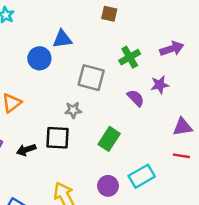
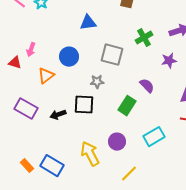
blue circle: (39, 58) -> (69, 57), moved
purple semicircle: (136, 98) -> (147, 86), moved
purple circle: (108, 186) -> (117, 142), moved

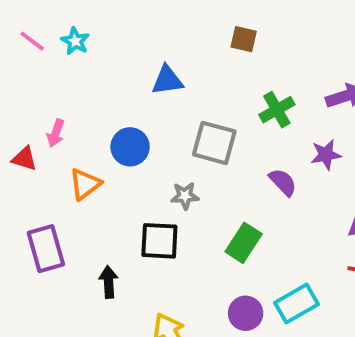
purple semicircle: (147, 86) -> (283, 182), moved
purple rectangle: (26, 109) -> (46, 249), turned 45
black arrow: (58, 115) -> (109, 282), moved, turned 105
purple circle: (117, 142) -> (246, 313), moved

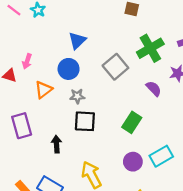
blue triangle: (167, 80) -> (77, 41), moved, turned -36
green cross: (277, 110) -> (150, 48), size x1.4
gray square: (214, 143) -> (115, 67), turned 35
gray star: (185, 196) -> (77, 96), moved

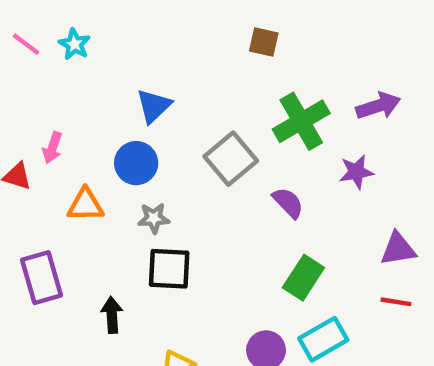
purple semicircle: (154, 89) -> (288, 203), moved
orange triangle: (43, 90) -> (85, 205), turned 36
green rectangle: (132, 122) -> (303, 278), moved

